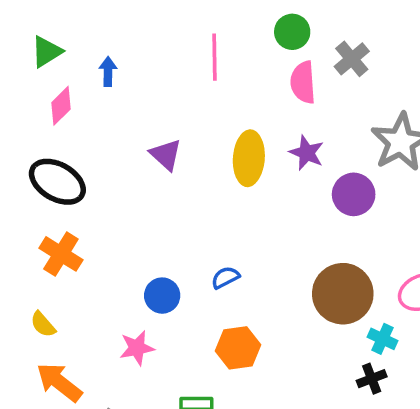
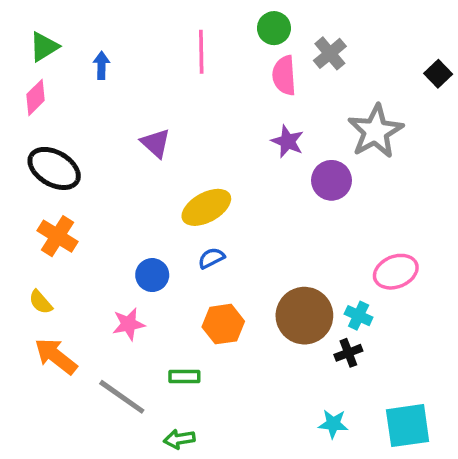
pink diamond: (61, 106) -> (36, 97), moved
yellow ellipse: (249, 158) -> (206, 207), moved, turned 57
brown circle: (343, 294) -> (304, 316), moved

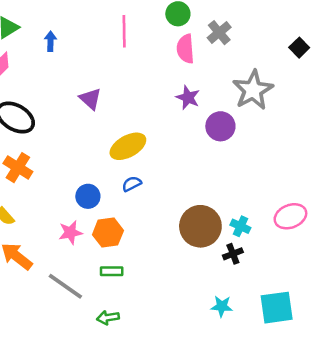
pink ellipse: (396, 272) -> (290, 216), moved
orange hexagon: (223, 324) -> (108, 233), moved

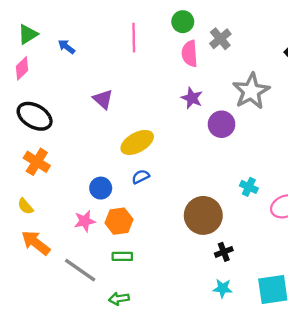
blue arrow: (50, 41) -> (66, 47), turned -54
cyan cross: (240, 226) -> (249, 187), moved
black cross: (233, 254) -> (224, 252), moved

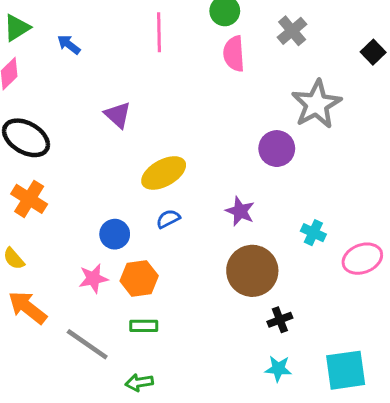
gray cross: (220, 39) -> (292, 31), moved
purple star: (192, 98) -> (240, 211), moved

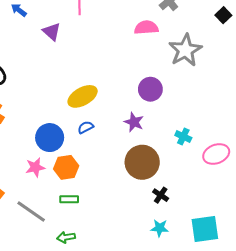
pink semicircle: (234, 54) -> (146, 28), moved, turned 90
purple triangle: (118, 115) -> (52, 32), moved
purple circle: (277, 149) -> (150, 89), moved
blue circle: (115, 234) -> (50, 138), size x1.4
black cross: (280, 320) -> (161, 195), turned -35

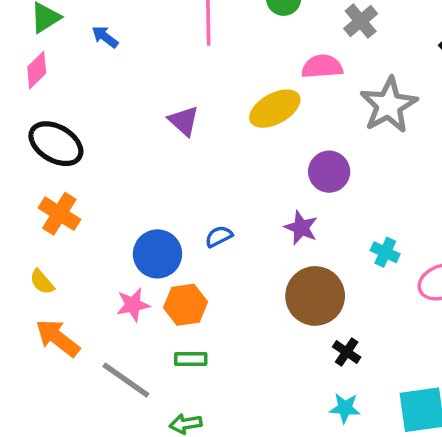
purple triangle: (52, 32) -> (184, 121), moved
yellow ellipse: (83, 96) -> (275, 109), moved

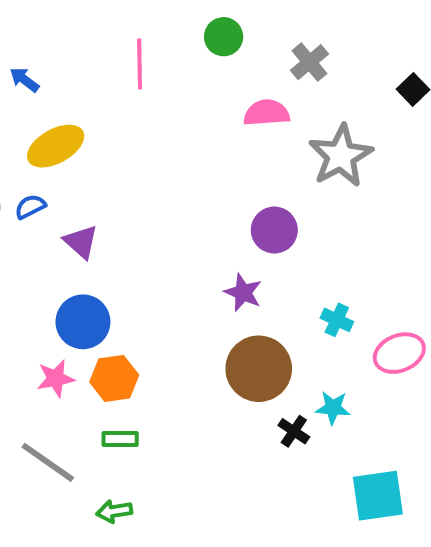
yellow ellipse: (275, 109) -> (56, 146), moved
purple triangle: (184, 121) -> (81, 242), moved
blue semicircle: (219, 236) -> (30, 207), moved
cyan star: (345, 408) -> (333, 408), moved

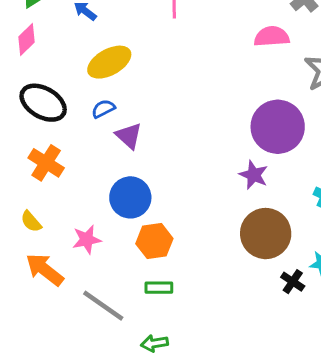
blue semicircle: (30, 207) -> (103, 109), moved
purple circle: (274, 230) -> (278, 127), size x1.5
pink star: (56, 378) -> (87, 240), moved

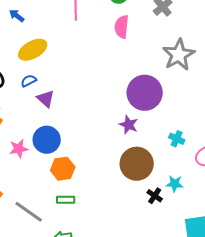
pink semicircle: (272, 37) -> (122, 27), moved, turned -80
pink star: (87, 240) -> (19, 149), moved

